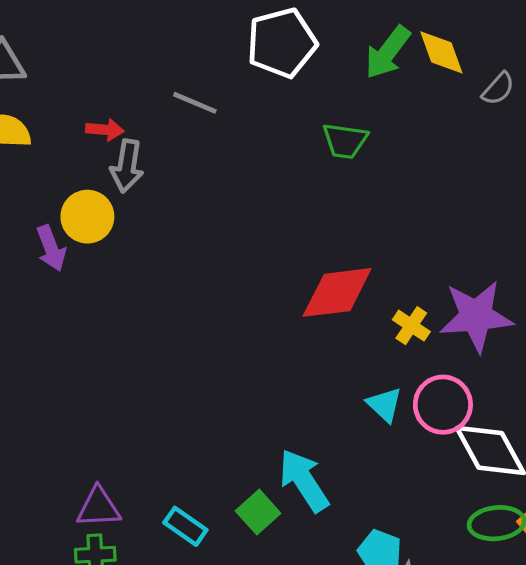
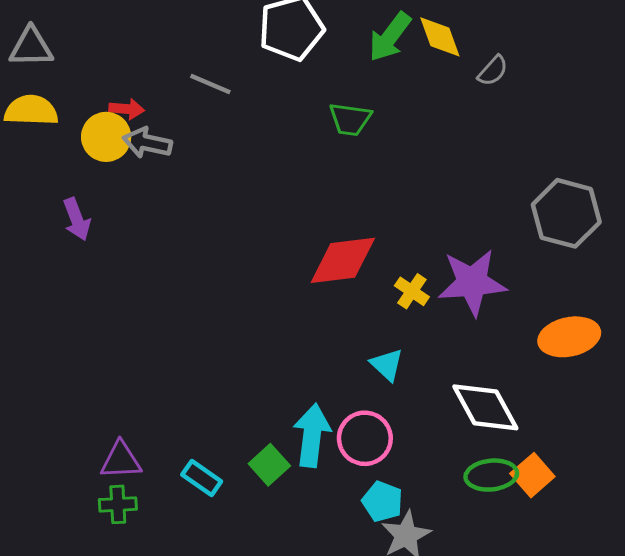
gray arrow: (127, 166) -> (147, 143), turned 93
yellow circle: (87, 217) -> (106, 137), moved
pink circle: (443, 405) -> (365, 438), moved
cyan arrow: (304, 480) -> (312, 435), turned 40

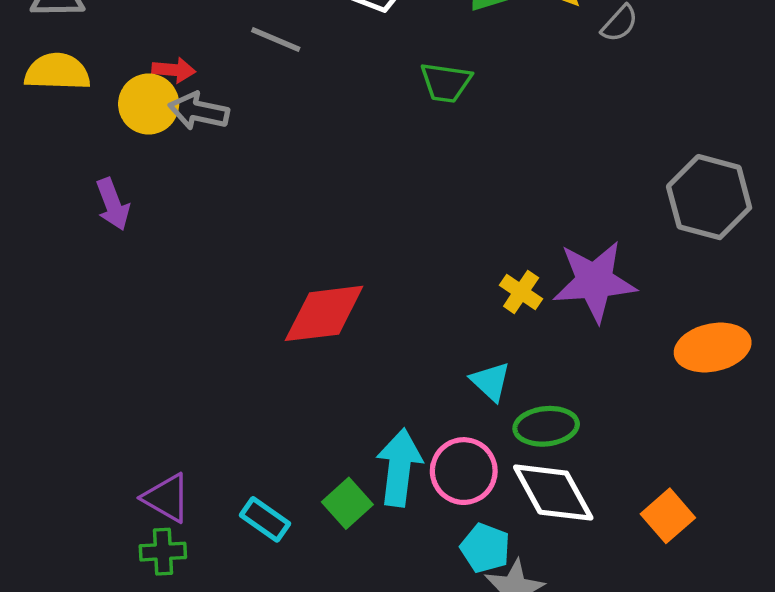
red diamond: (343, 260) -> (324, 313), moved
white diamond: (485, 407) -> (553, 493), moved
purple triangle: (121, 460) -> (167, 498), turned 33
green ellipse: (491, 475) -> (546, 426), moved

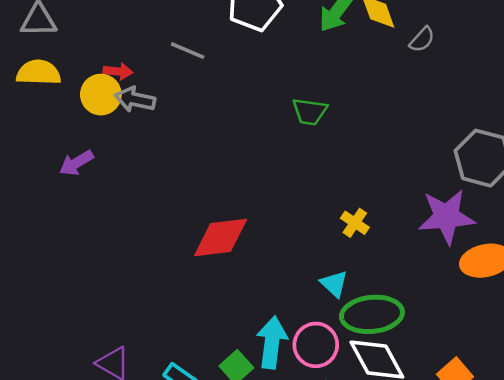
green trapezoid: (446, 83) -> (310, 112), moved
purple arrow: (113, 204) -> (76, 163), turned 80
purple star: (594, 281) -> (446, 217), moved
green ellipse: (546, 426) -> (372, 314), size x1.4

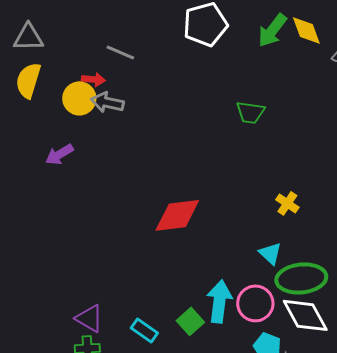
gray line: (188, 51) -> (120, 52), moved
yellow semicircle: (39, 73) -> (28, 80), turned -75

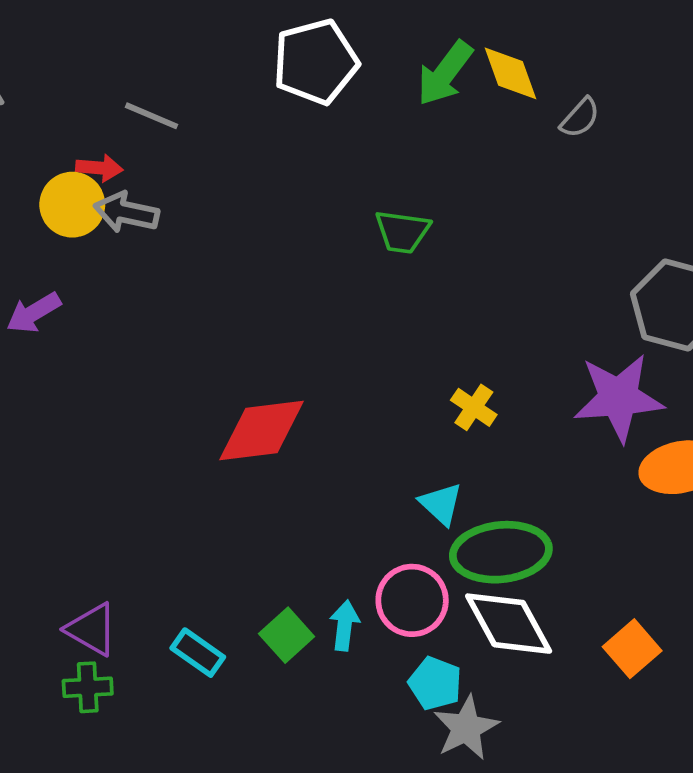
cyan arrow: (219, 301) -> (344, 626), moved, size x0.6

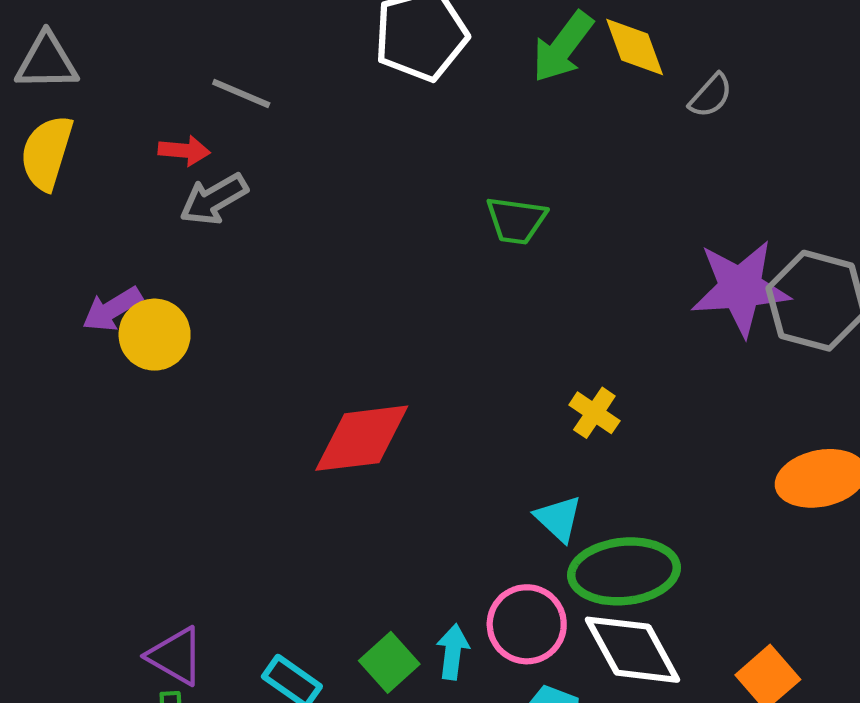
yellow circle: (72, 205) -> (155, 335), moved
gray arrow: (126, 212) -> (214, 199), turned -42
purple star: (619, 398) -> (740, 288), moved

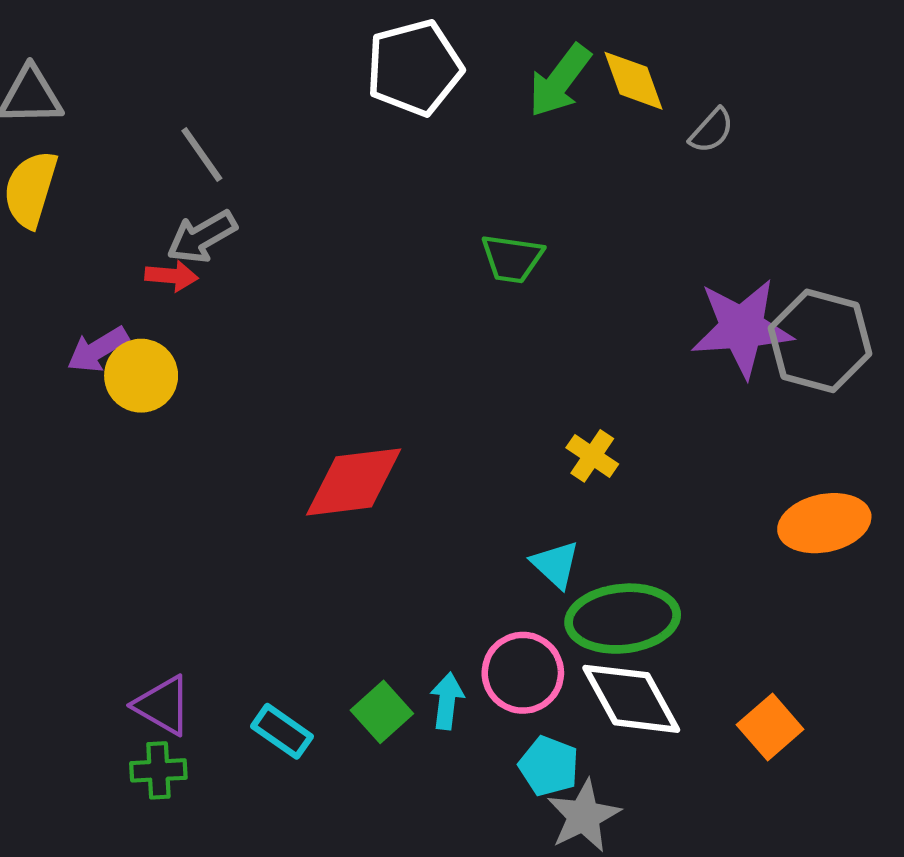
gray line: (241, 93) -> (202, 154), moved, turned 32
red arrow: (184, 151) -> (171, 276), moved

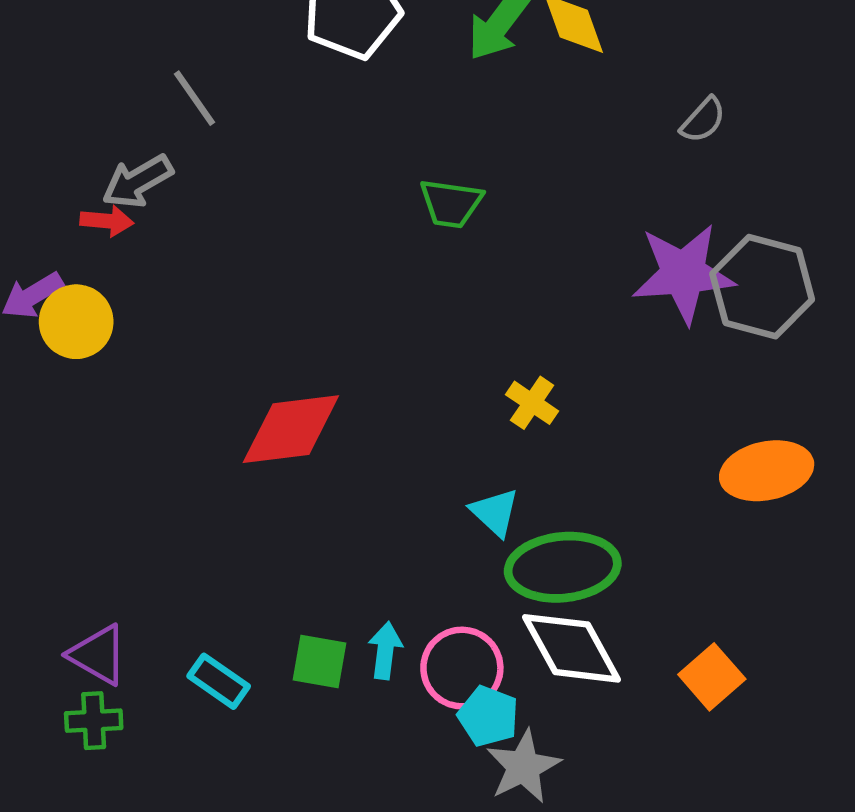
gray semicircle: (712, 131) -> (703, 120), moved
gray line: (202, 154) -> (195, 98), moved
pink circle: (523, 673) -> (462, 668), moved
green square: (382, 712) -> (319, 661), turned -38

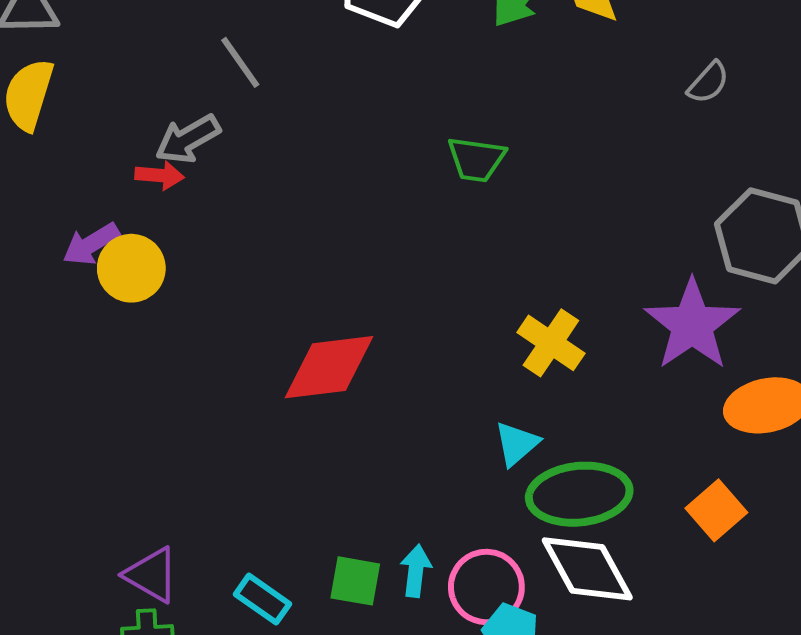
purple star: (683, 273) -> (692, 325), moved, turned -30
yellow cross: (532, 403) -> (551, 343), size x1.4
cyan triangle: (495, 512) -> (517, 444), turned 36
orange square: (712, 677) -> (716, 510), moved

